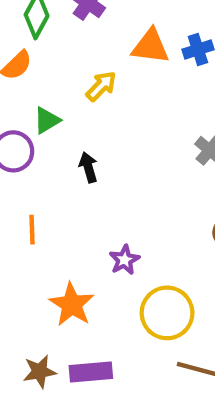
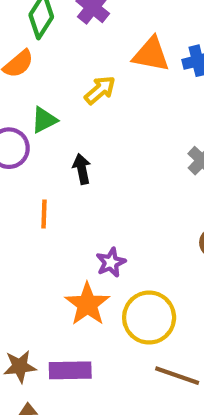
orange line: (32, 230) -> (44, 214), moved
orange star: (72, 305) -> (87, 304), moved

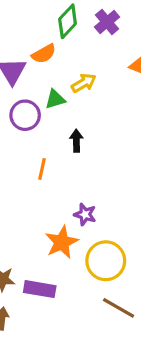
yellow arrow: (100, 90) -> (84, 83), moved
purple star: (111, 262) -> (85, 214), turned 30

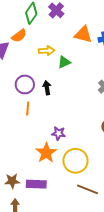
yellow arrow: (84, 83) -> (47, 51), turned 35
green triangle: (55, 99) -> (64, 62), moved
purple circle: (25, 115) -> (25, 84), moved

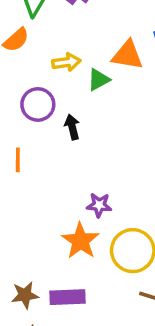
orange triangle: (83, 34) -> (127, 55), moved
purple circle: (25, 84) -> (38, 104), moved
orange line: (28, 108) -> (18, 160), moved

